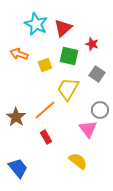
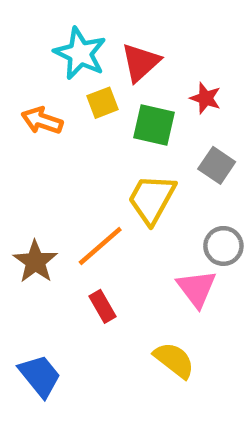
yellow square: (45, 65) -> (102, 103), moved

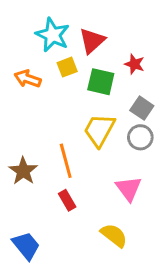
orange line: (100, 246) -> (66, 161), turned -64
gray circle: (223, 246) -> (140, 137), moved

